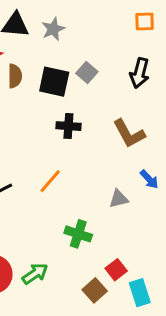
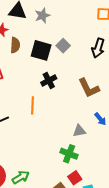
black cross: (68, 126) -> (49, 81), turned -35
orange line: (50, 181) -> (33, 105), moved, turned -42
green cross: (78, 234) -> (69, 154), moved

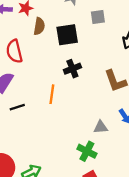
gray square: (63, 46) -> (98, 17), moved, turned 32
black square: (41, 50) -> (67, 35), turned -30

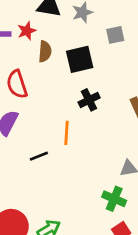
black line: (17, 107) -> (39, 156), moved

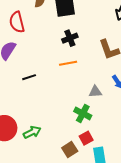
orange line: (67, 133) -> (68, 63), moved, turned 72

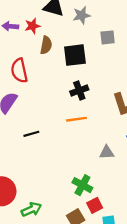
green cross: (83, 113) -> (82, 185), moved
green arrow: (32, 132) -> (31, 209), moved

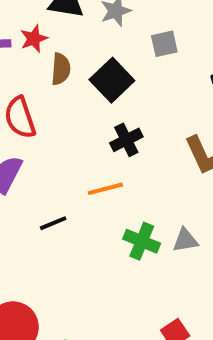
black square: (75, 55) -> (112, 80), turned -30
orange line: (76, 119) -> (105, 189), moved
green cross: (82, 185) -> (142, 241), moved

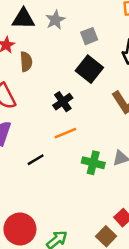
black square: (112, 80) -> (89, 69), moved
black cross: (126, 140) -> (63, 102), moved

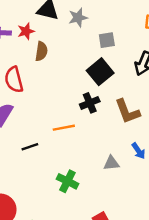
black cross: (63, 102) -> (90, 103), moved
green cross: (93, 163) -> (67, 181), moved

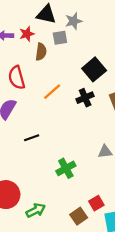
gray square: (107, 40) -> (60, 38), moved
orange line: (64, 128) -> (52, 92), moved, turned -30
green cross: (67, 181) -> (66, 168), turned 36

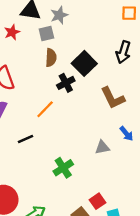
brown semicircle: (41, 52) -> (51, 58), moved
orange line: (52, 92) -> (45, 109), moved
black cross: (85, 98) -> (66, 83), moved

